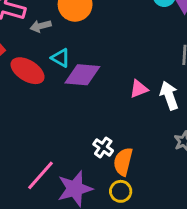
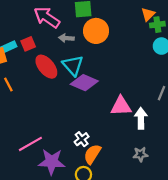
cyan triangle: (61, 58) -> (73, 65), size x1.5
pink triangle: (139, 89) -> (121, 106), size x1.5

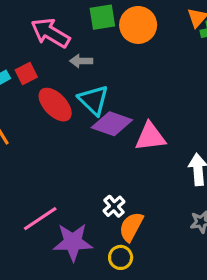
orange circle: (96, 31) -> (138, 25), moved
pink triangle: (121, 106) -> (150, 137), moved

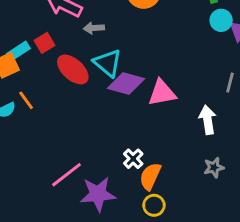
yellow circle: (121, 257) -> (154, 205), moved

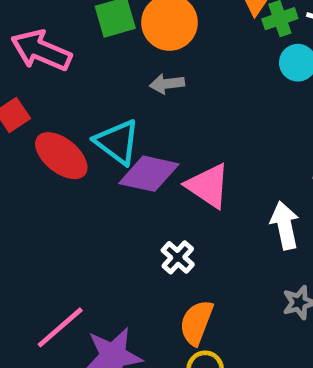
gray arrow: (94, 28) -> (167, 84), moved
pink triangle: (162, 93) -> (208, 186), turned 48
white cross: (133, 159) -> (178, 257), moved

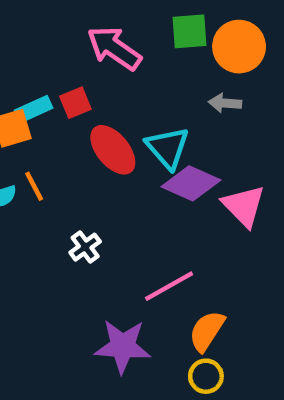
white cross: (178, 257) -> (85, 247), moved
pink line: (60, 327) -> (169, 286), moved

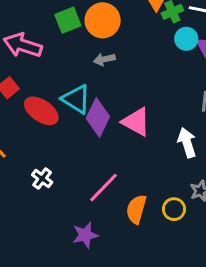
purple diamond: (191, 183) -> (98, 117), turned -72
purple star: (123, 346) -> (85, 235), size x0.7
yellow circle: (206, 376) -> (174, 209), moved

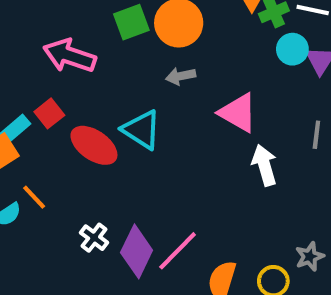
purple diamond: (98, 117) -> (137, 251), moved
pink triangle: (136, 122) -> (238, 113), moved
white arrow: (187, 143) -> (264, 165), moved

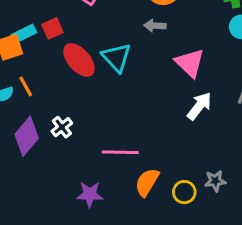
white arrow: (264, 165) -> (199, 106), turned 40
purple diamond: (137, 251) -> (27, 136), moved
pink line: (178, 251) -> (120, 152), turned 32

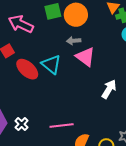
pink triangle: (190, 63) -> (85, 57), moved
white cross: (62, 127) -> (22, 124), moved

